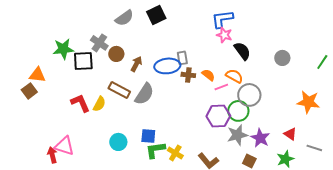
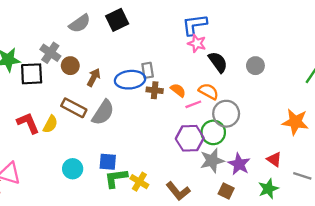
gray circle: (282, 58) -> (255, 66), moved

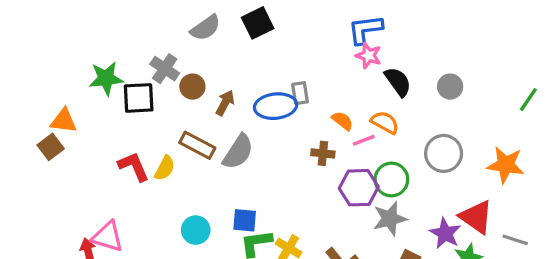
brown cross: (155, 90) -> (323, 153), moved
gray circle: (226, 114) -> (444, 153), moved
red triangle: (274, 159) -> (476, 217), size x1.6
purple star: (239, 164) -> (445, 233), moved

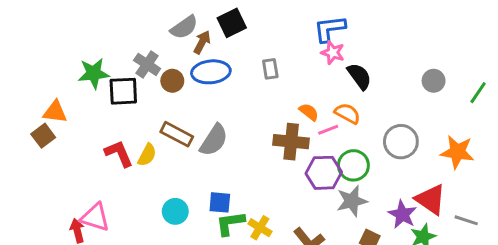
gray circle: (450, 87) -> (434, 81), moved
gray rectangle: (300, 93) -> (270, 69), moved
brown arrow: (225, 103) -> (202, 42), moved
blue ellipse: (276, 106) -> (211, 72), moved
brown cross: (323, 153) -> (291, 142), size x1.6

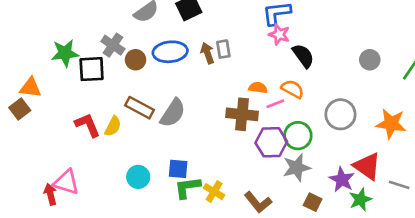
brown arrow: (202, 42) -> (207, 53), moved, turned -48
orange semicircle: (309, 112) -> (258, 88), turned -30

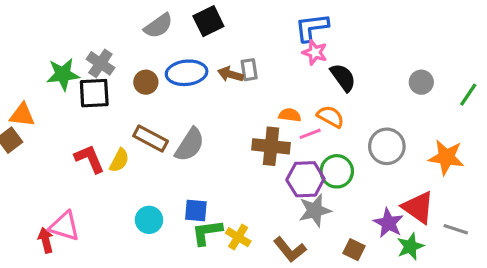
gray cross: (113, 45) -> (100, 63), moved
brown arrow: (207, 53) -> (230, 74), turned -54
gray star: (297, 168) -> (315, 210), moved

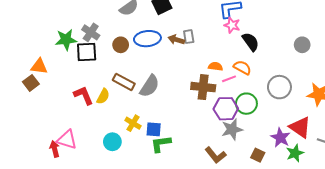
cyan circle: (149, 220) -> (112, 142), moved
yellow cross: (238, 237) -> (133, 123), moved

